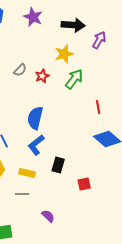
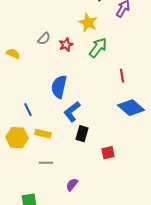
yellow star: (64, 54) -> (88, 23), turned -30
blue L-shape: (36, 145) -> (72, 112), moved
yellow rectangle: (27, 173) -> (43, 134), moved
purple semicircle: (48, 216) -> (72, 185), turned -96

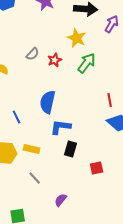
red line: (122, 76) -> (110, 100), moved
blue line: (28, 110) -> (17, 117), moved
blue L-shape: (72, 112) -> (61, 127), turned 45
gray line: (46, 163) -> (35, 178), turned 48

